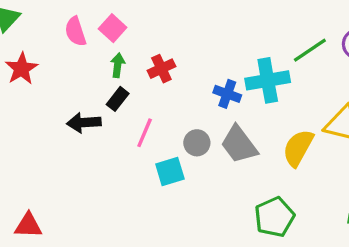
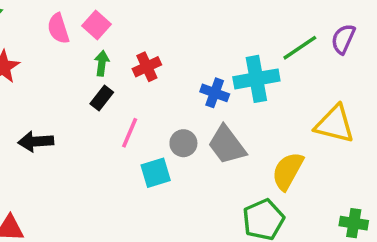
black arrow: (84, 123) -> (36, 141), moved
yellow semicircle: (298, 148) -> (288, 171), moved

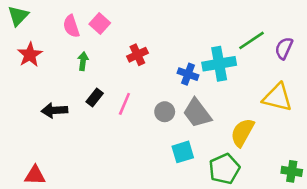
purple semicircle: (343, 39) -> (284, 48), moved
green arrow: (102, 63) -> (83, 61), moved
black rectangle: (102, 98) -> (95, 97), moved
cyan square: (156, 173) -> (183, 152), moved

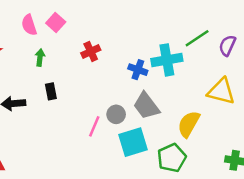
black rectangle: (95, 97) -> (51, 91), turned -49
pink line: (124, 104) -> (94, 126), moved
gray circle: (165, 112) -> (116, 114), moved
cyan square: (183, 152) -> (133, 142), size x1.4

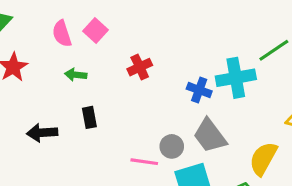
green arrow: (40, 58) -> (76, 75), turned -91
pink line: (94, 126) -> (144, 162), turned 75

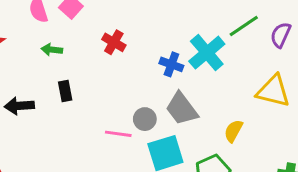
red cross: (140, 67) -> (114, 42), turned -35
cyan cross: (236, 78) -> (207, 53), turned -30
yellow semicircle: (263, 159) -> (233, 131), size x0.7

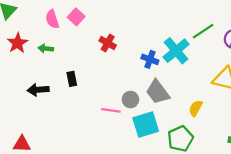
green arrow: (52, 50) -> (46, 48), moved

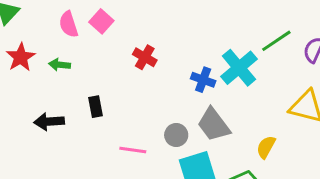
pink line: (111, 110) -> (133, 150), moved

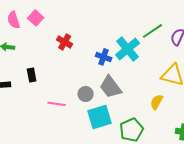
yellow semicircle: (266, 147) -> (157, 102), moved

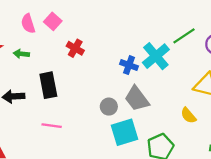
red cross: (65, 42) -> (75, 48), moved
black rectangle: (32, 75) -> (48, 85), size x1.6
yellow semicircle: (157, 102) -> (188, 116), turned -70
pink line: (57, 104) -> (52, 126), moved

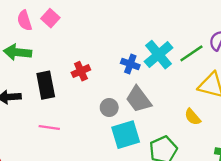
green line: (184, 36) -> (191, 53), moved
red cross: (75, 48) -> (81, 71), moved, turned 36
green arrow: (21, 54) -> (17, 52), size x1.6

